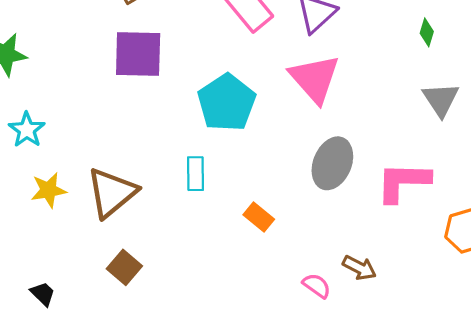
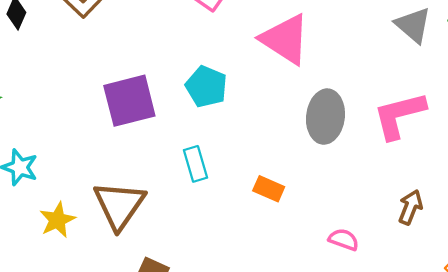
purple square: (138, 54) -> (129, 101), moved
cyan pentagon: (227, 103) -> (206, 87), size x0.7
brown arrow: (359, 268) -> (410, 207), moved, turned -80

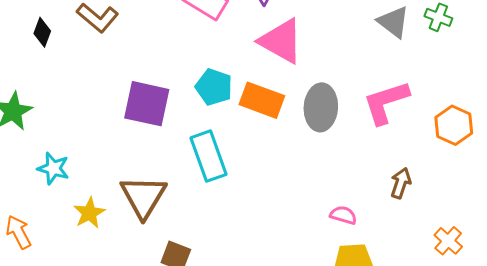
purple square: (129, 101) -> (147, 104), turned 30
cyan rectangle: (195, 164) -> (208, 156), size x1.6
orange rectangle: (269, 189) -> (262, 100), moved, size x1.6

